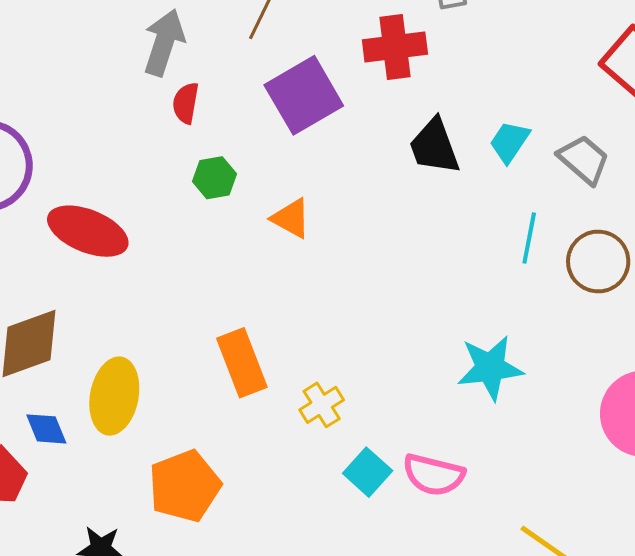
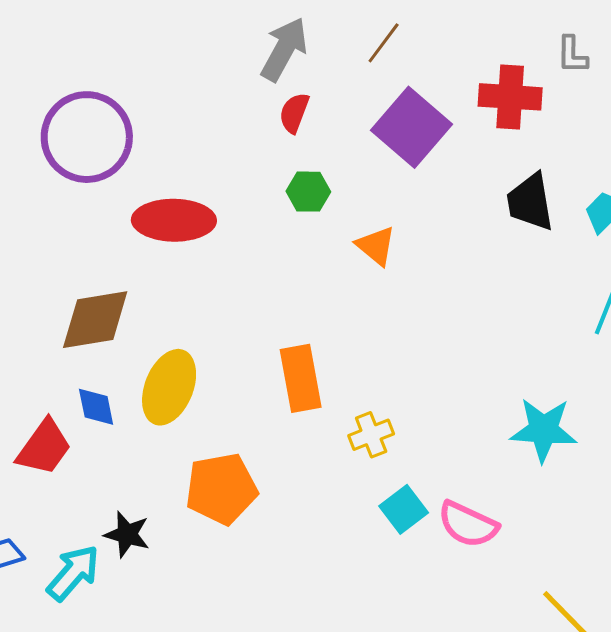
purple square: (304, 95) -> (412, 127), turned -30
red ellipse: (88, 231) -> (174, 220), turned -32

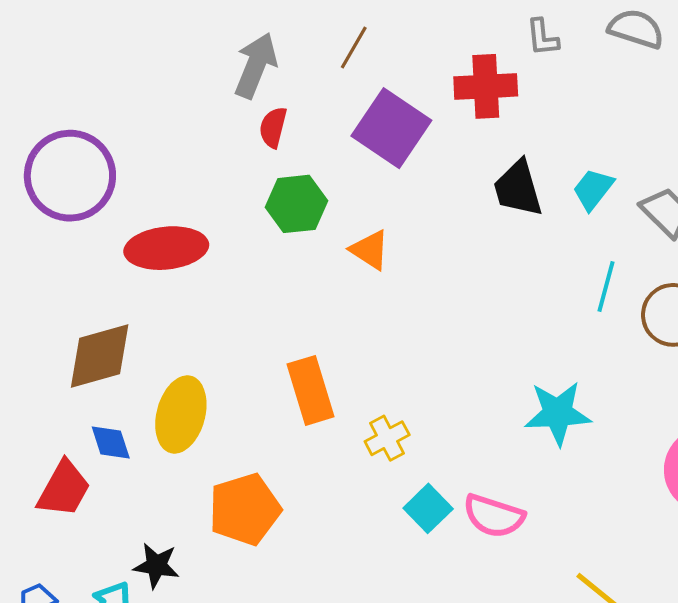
green hexagon: (308, 192) -> (296, 204), size x1.4

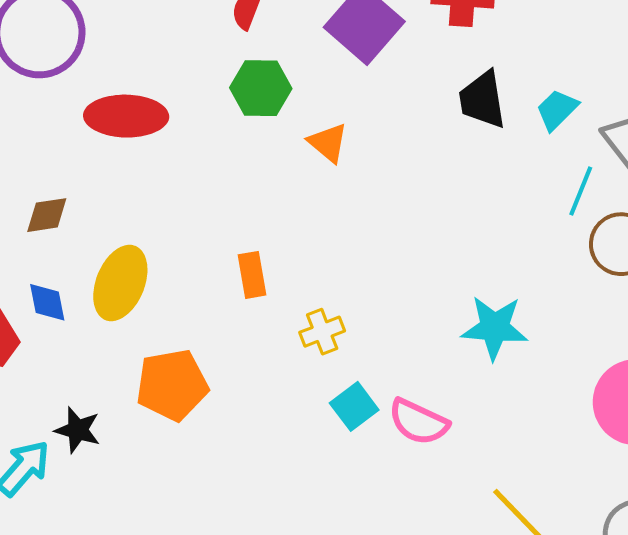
cyan line: (606, 287) -> (581, 191), moved
brown diamond: (100, 356) -> (47, 215), size x0.6
orange rectangle: (311, 390) -> (252, 275), size x0.7

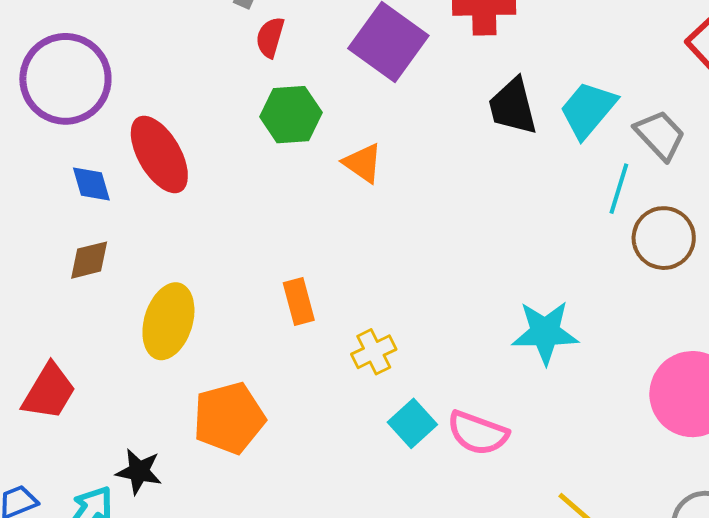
cyan trapezoid: (557, 110) -> (588, 110), size x1.4
red ellipse: (126, 116) -> (159, 154), turned 64
blue diamond: (47, 302) -> (91, 184), moved

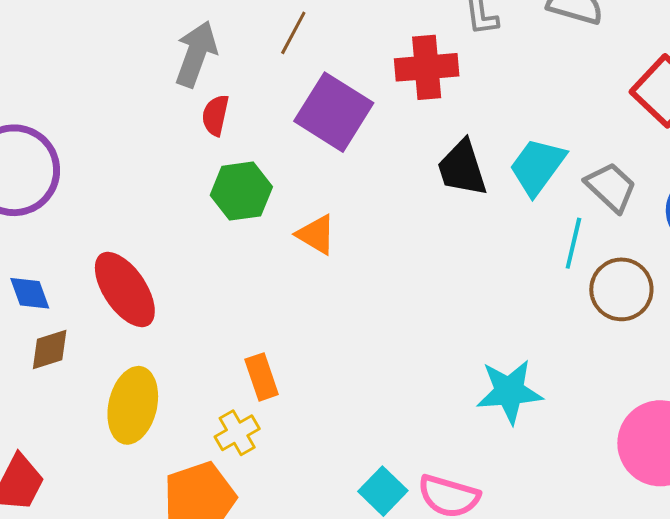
red ellipse: (159, 154) -> (125, 290), moved
blue diamond: (91, 184) -> (30, 293), moved
yellow cross: (374, 352) -> (237, 433), moved

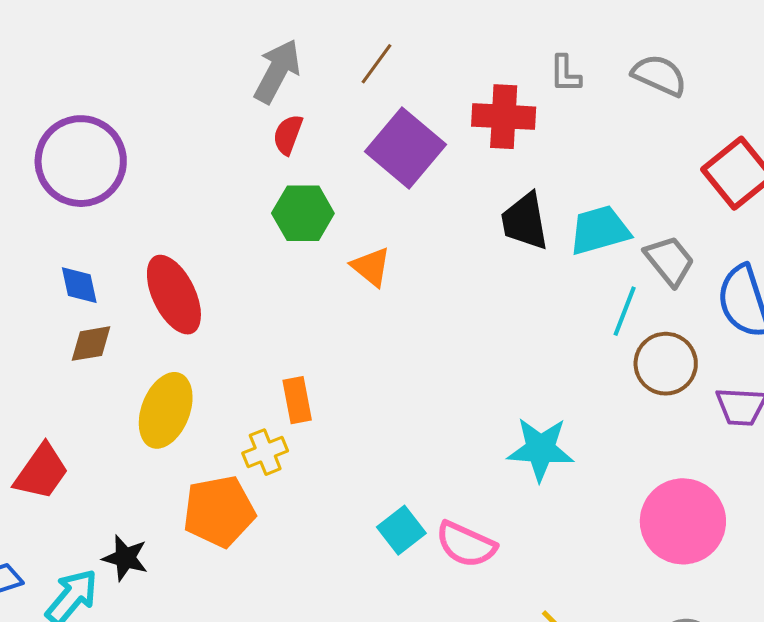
cyan trapezoid: (537, 166) -> (600, 230), turned 30

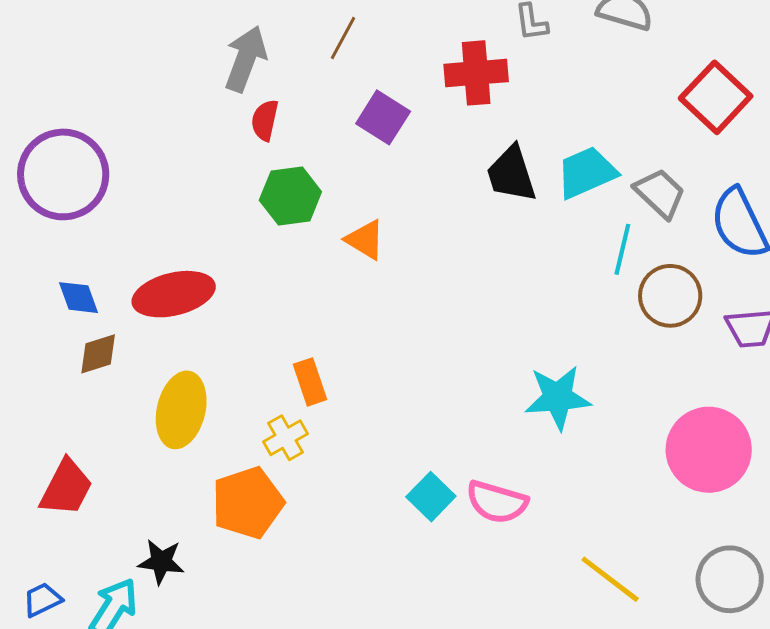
purple square: (405, 148) -> (383, 117), size x0.7
red ellipse: (174, 295) -> (174, 294), turned -70

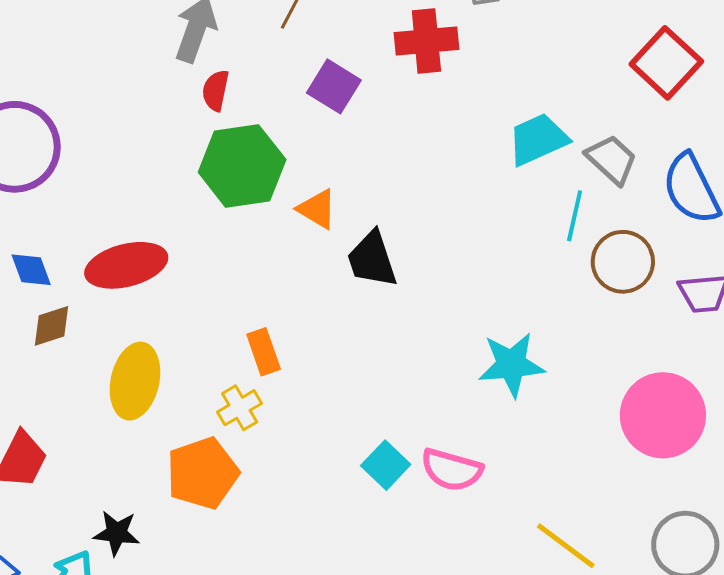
black trapezoid: (511, 174) -> (372, 259), moved
green hexagon: (290, 196) -> (242, 166), size x1.4

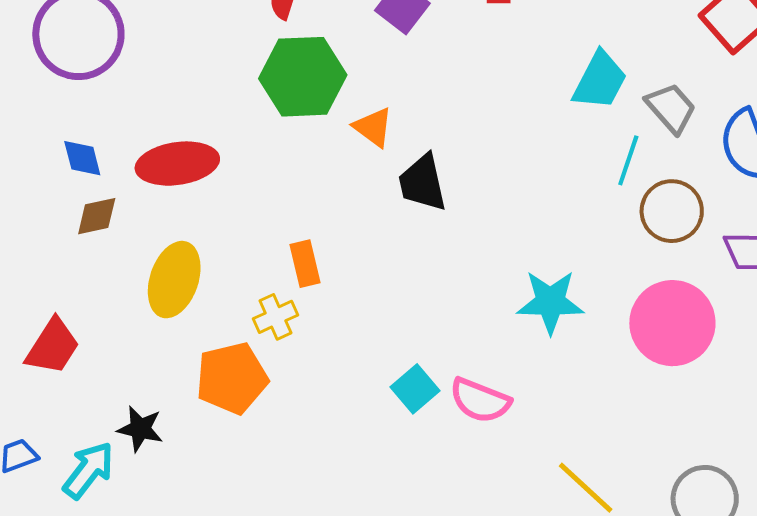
cyan trapezoid: (538, 139) -> (600, 81), turned 136
pink circle: (663, 415) -> (672, 323), moved

